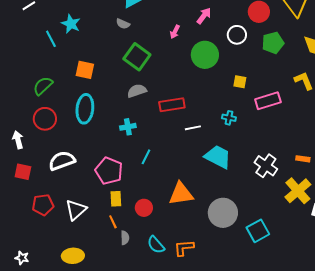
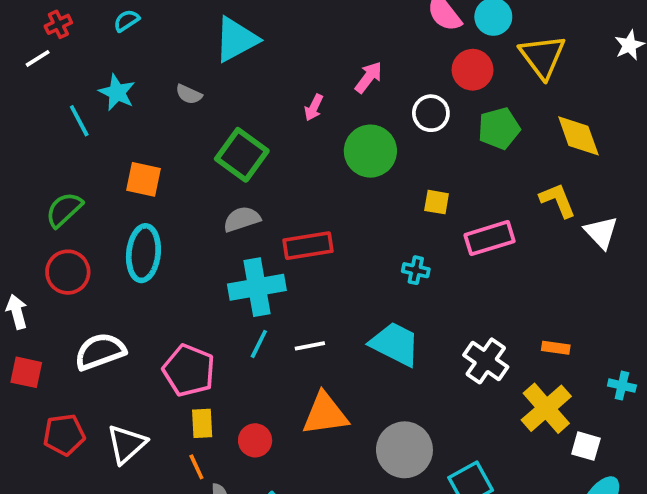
gray semicircle: (123, 24) -> (189, 94), moved
cyan cross: (128, 127) -> (257, 287), moved, size x1.8
white line: (193, 128) -> (310, 346), moved

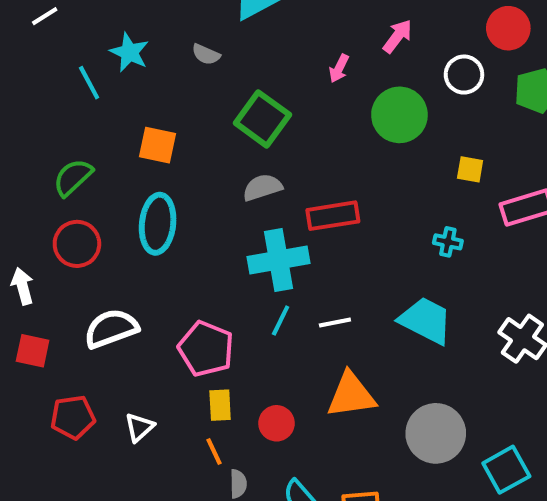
white triangle: (126, 444) -> (139, 427), size x0.7

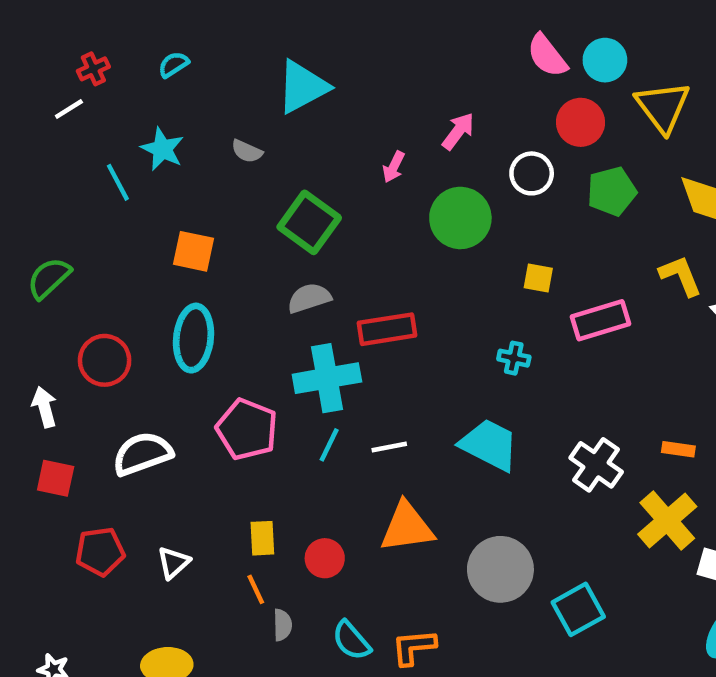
green semicircle: (73, 177) -> (49, 278), moved
pink pentagon: (206, 349) -> (247, 429), moved

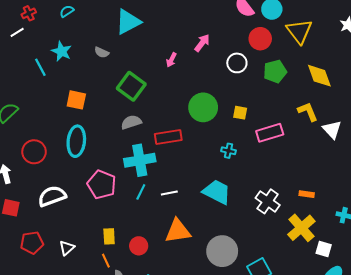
green circle: (460, 218) -> (203, 107), moved

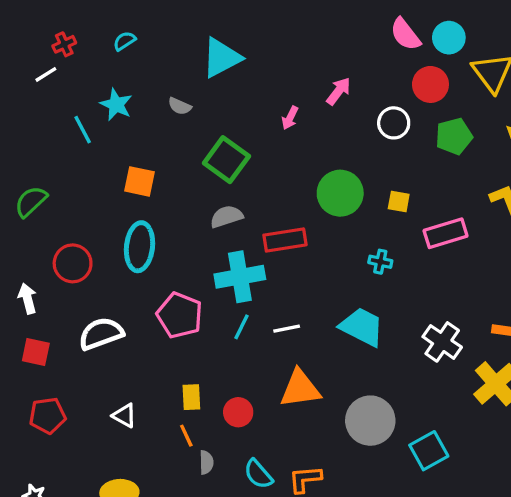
red pentagon: (32, 243) -> (48, 416), moved
white triangle: (67, 248) -> (124, 416), turned -49

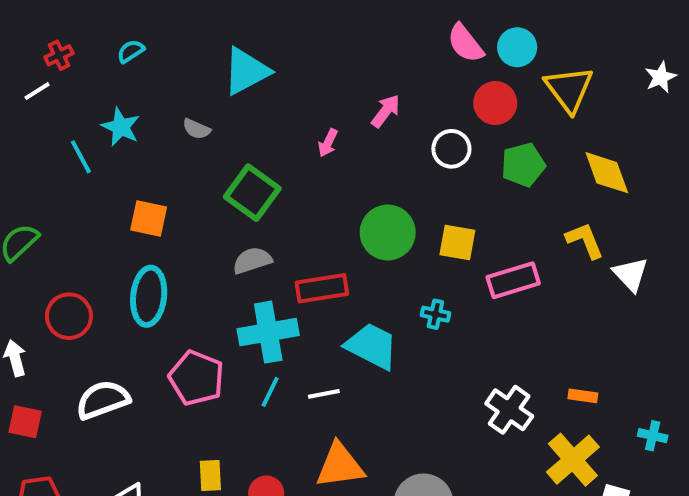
yellow square: (399, 202) -> (457, 242), size x1.4
cyan trapezoid: (362, 327) -> (372, 346), moved

